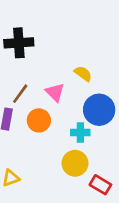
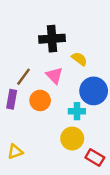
black cross: (19, 43) -> (52, 39), moved

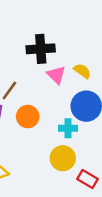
yellow semicircle: (79, 59) -> (82, 71), moved
pink triangle: (54, 75) -> (56, 75), moved

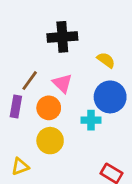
pink triangle: (56, 75) -> (62, 83), moved
yellow circle: (63, 158) -> (50, 141), moved

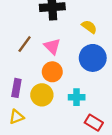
purple rectangle: (16, 107) -> (16, 88), moved
orange circle: (49, 108) -> (52, 72), moved
cyan cross: (91, 120) -> (77, 97), moved

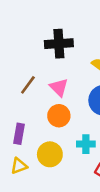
yellow circle: (42, 95) -> (50, 154), moved

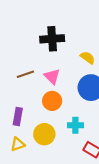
brown line: (28, 85) -> (25, 74), turned 35

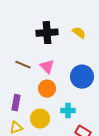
yellow semicircle: (88, 58) -> (79, 33), moved
brown line: (25, 74) -> (23, 65), turned 42

